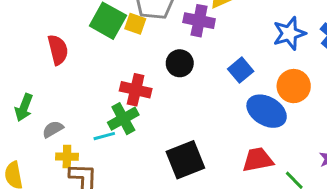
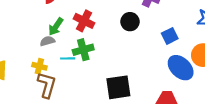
red cross: (136, 90) -> (84, 21), moved
green arrow: (24, 107) -> (56, 27), moved
gray semicircle: (53, 129) -> (47, 41), moved

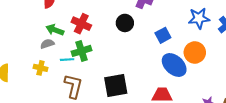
green arrow: (56, 27) -> (55, 30), turned 78
brown L-shape: (47, 85) -> (73, 86), moved

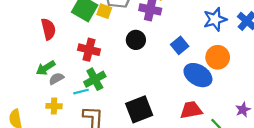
green arrow: (55, 30) -> (46, 68), moved, turned -42

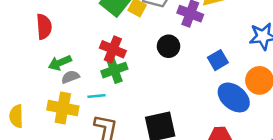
red semicircle: (48, 29) -> (44, 27), moved
green cross: (95, 79) -> (114, 70), moved
yellow cross: (54, 106) -> (63, 108), size x1.6

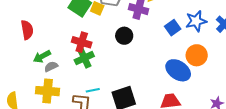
blue square: (218, 60) -> (173, 28), moved
cyan line: (96, 96) -> (93, 90), moved

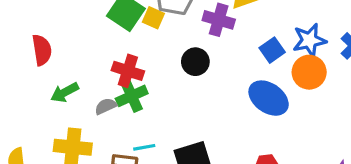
orange circle: (197, 55) -> (309, 72), moved
gray semicircle: (51, 67) -> (106, 106), moved
blue ellipse: (178, 70) -> (269, 98), moved

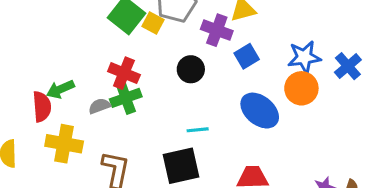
red semicircle: (42, 50) -> (42, 107), moved
blue square: (272, 50) -> (247, 56), moved
cyan line: (144, 147) -> (198, 130), moved

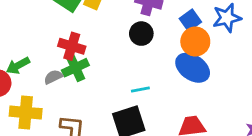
blue square: (247, 56) -> (190, 20), moved
black circle: (191, 69) -> (141, 34), moved
orange circle: (301, 88) -> (195, 42), moved

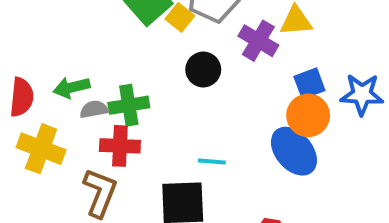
black circle: (141, 34) -> (203, 70), moved
red cross: (72, 46) -> (120, 146), moved, turned -30
green arrow: (18, 66) -> (72, 87), moved

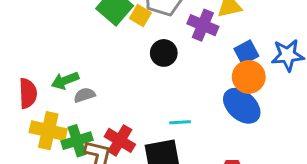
green cross: (129, 105) -> (77, 141), moved
red cross: (120, 146) -> (120, 140), moved, turned 36

